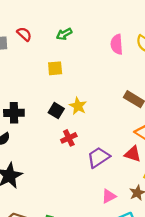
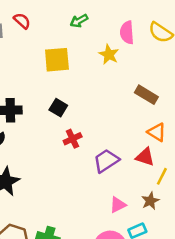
green arrow: (64, 34) -> (79, 21), moved
yellow square: (55, 68) -> (57, 60), size x1.5
yellow star: (78, 106) -> (109, 54), moved

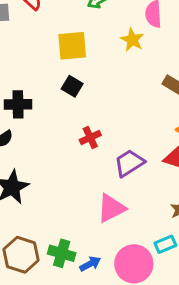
black square: (58, 108) -> (72, 86), moved
pink triangle: (118, 205) -> (111, 208), moved, size x1.5

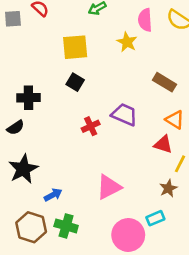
purple trapezoid: (129, 163) -> (124, 115), moved, turned 56
blue arrow: (90, 264) -> (53, 195), moved

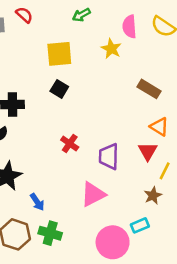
purple trapezoid: (124, 115) -> (109, 157), moved, turned -112
red cross: (91, 126) -> (70, 144), moved, turned -30
red triangle: (163, 144) -> (148, 151), turned 42
blue arrow: (53, 195) -> (37, 202), turned 84

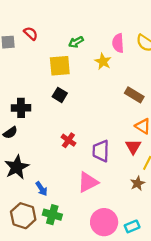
green arrow: (81, 15) -> (76, 42), moved
cyan rectangle: (140, 225) -> (132, 226), moved

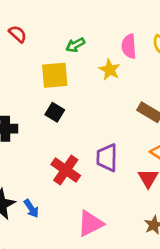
red cross: (68, 140) -> (66, 170), size x1.5
purple trapezoid: (101, 151) -> (107, 158), moved
blue arrow: (42, 189) -> (31, 208), moved

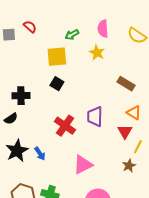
pink semicircle: (129, 46) -> (103, 29), moved

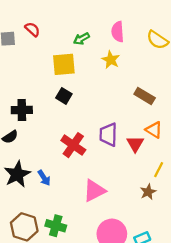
red triangle: (125, 132) -> (135, 144), moved

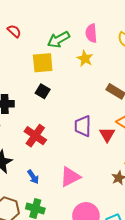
green arrow: (81, 39) -> (59, 40), size x1.5
red cross: (73, 145) -> (35, 136), moved
blue arrow: (44, 178) -> (33, 177), moved

